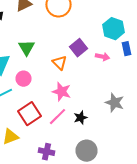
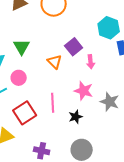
pink arrow: (102, 57) -> (91, 62), moved, turned 72
pink star: (62, 92) -> (84, 91), moved
pink line: (58, 117) -> (53, 103), moved, turned -48

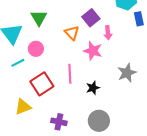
pink star: (84, 91) -> (93, 51), moved
gray star: (110, 102) -> (127, 73), turned 30

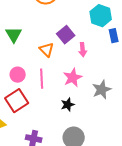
pink circle: (36, 49) -> (18, 75), moved
pink star: (93, 51) -> (73, 78), moved, turned 30
pink line: (70, 74) -> (42, 79), moved

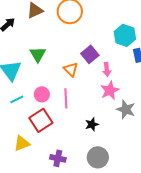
pink star: (73, 78) -> (110, 90), moved
gray star: (102, 90) -> (126, 109), turned -30

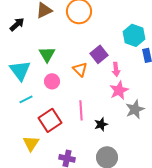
pink circle: (42, 94) -> (52, 81), moved
pink line: (66, 98) -> (81, 110), moved
gray star: (126, 109) -> (135, 109), turned 30
yellow triangle: (22, 143) -> (31, 143), turned -36

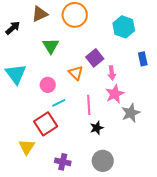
cyan hexagon: (134, 35) -> (124, 27), moved
green triangle: (47, 54) -> (51, 46), moved
cyan line: (26, 99) -> (59, 103), moved
pink line: (81, 110) -> (89, 105), moved

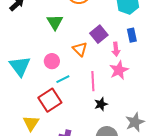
blue rectangle: (143, 59) -> (132, 35), moved
cyan triangle: (16, 74) -> (20, 66), moved
gray star: (131, 113) -> (135, 122), moved

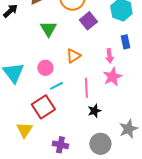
purple square: (99, 34) -> (88, 21), moved
orange triangle: (80, 49) -> (73, 56), turned 42

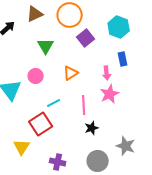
pink circle: (45, 68) -> (36, 76), moved
gray star: (128, 129) -> (126, 146), turned -30

